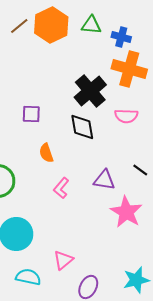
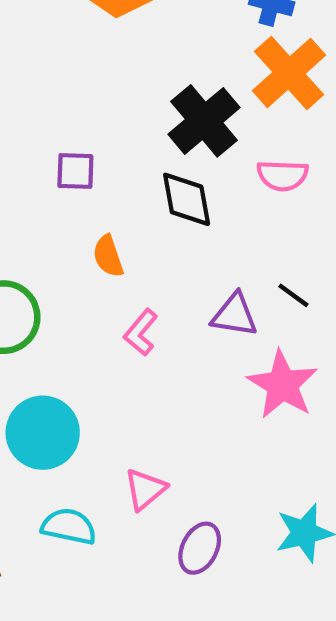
orange cross: (129, 69) -> (289, 73), turned 32
black line: (140, 170) -> (293, 295), moved

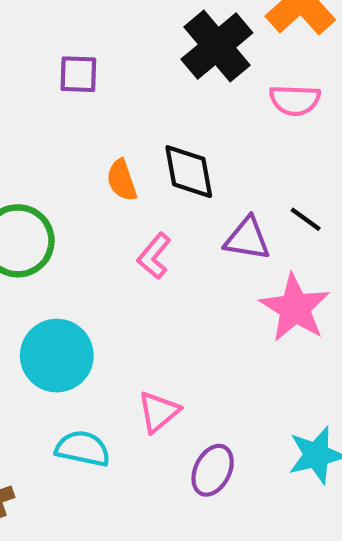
purple square: (75, 171) -> (78, 74), moved
black diamond: (187, 199) -> (189, 172), moved

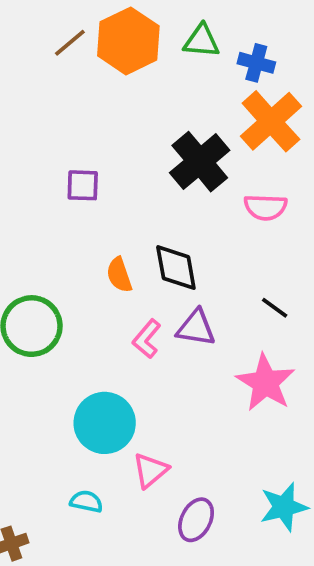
purple triangle: (247, 239) -> (196, 328), moved
cyan circle: (57, 356) -> (105, 423), moved
cyan semicircle: (83, 449) -> (86, 502), size x0.7

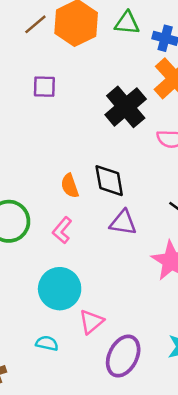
purple square: (83, 185) -> (44, 87), moved
pink L-shape: (147, 339) -> (62, 230), moved
purple ellipse: (196, 520) -> (123, 356), size x1.4

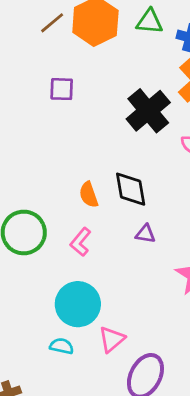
purple triangle: (123, 223) -> (145, 234), size x0.7
cyan semicircle: (47, 343) -> (62, 346), moved

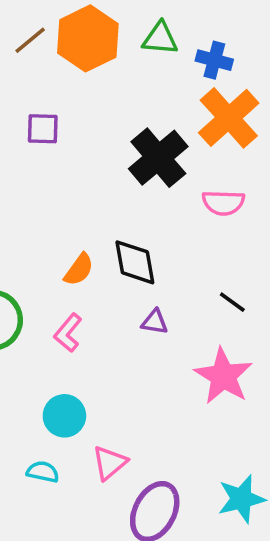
orange semicircle: (89, 195) -> (79, 270), turned -125
cyan circle: (78, 304) -> (64, 416), size x0.7

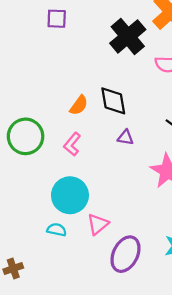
cyan circle: (64, 416) -> (70, 195), size x1.4

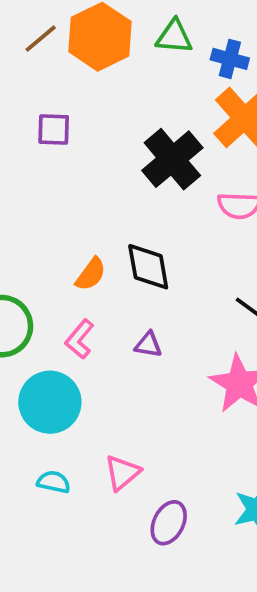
purple triangle: (125, 138) -> (148, 345), moved
cyan circle: (70, 195) -> (50, 402), moved
purple ellipse: (125, 254) -> (169, 523), size x0.7

